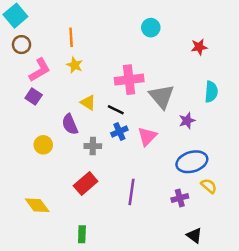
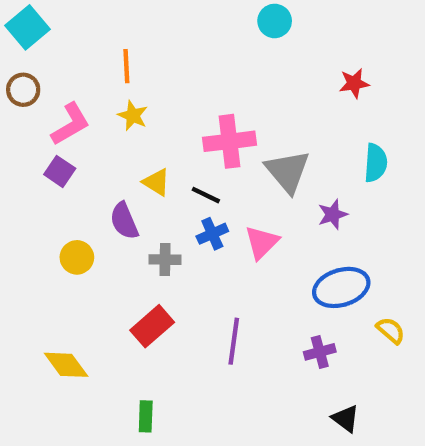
cyan circle: (151, 28) -> (275, 21), moved
brown circle: (22, 45) -> (23, 90), moved
yellow semicircle: (209, 186) -> (391, 330), moved

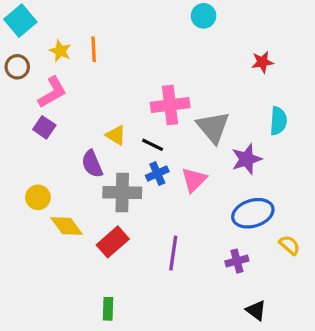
yellow star: (133, 116) -> (60, 51), moved
purple star: (333, 214) -> (246, 159), size x1.4
yellow circle: (77, 257) -> (38, 197), moved
gray cross: (165, 260) -> (122, 193), size x1.6
yellow diamond: (66, 365) -> (67, 226), moved

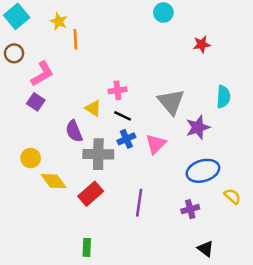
yellow star: (60, 51) -> (59, 21), moved
red star: (262, 62) -> (202, 44), moved
pink cross: (170, 105) -> (117, 90), moved, size x0.6

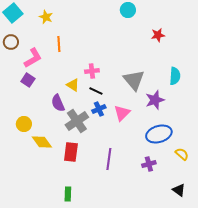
orange line: (75, 39) -> (59, 44), moved
gray cross: (98, 154) -> (77, 121), turned -35
red rectangle: (91, 194) -> (71, 152), turned -42
black triangle: (206, 249) -> (179, 190), moved

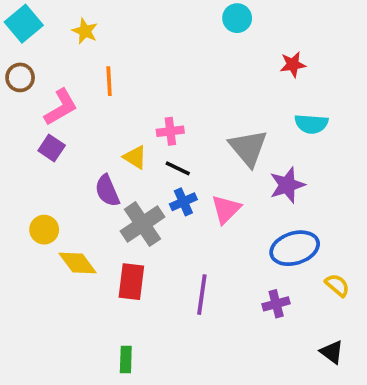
cyan semicircle: (175, 76) -> (311, 124), moved, turned 90

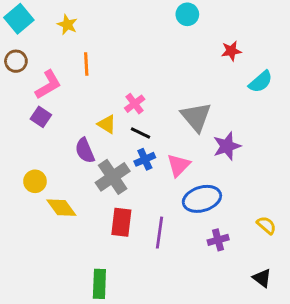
cyan semicircle: (311, 124) -> (261, 82), moved, turned -45
pink cross: (170, 131) -> (135, 104), turned -30
blue ellipse: (295, 248) -> (202, 199), moved
red rectangle: (131, 282) -> (121, 222), moved
green rectangle: (126, 359) -> (99, 284), size x1.4

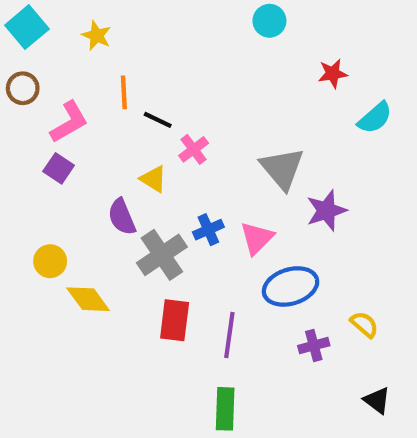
black line: (140, 133) -> (158, 120), moved
yellow semicircle: (266, 225) -> (364, 324), moved
green rectangle: (99, 284) -> (225, 409), moved

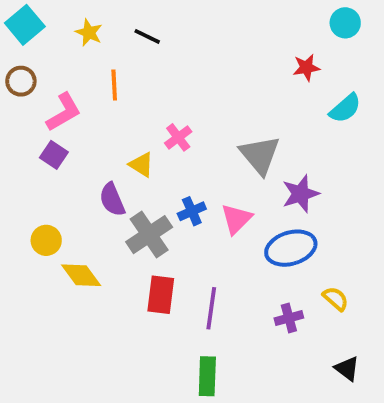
cyan circle: (269, 21) -> (345, 23), moved
black line: (158, 120) -> (147, 36), moved
blue ellipse: (291, 286) -> (291, 248), moved

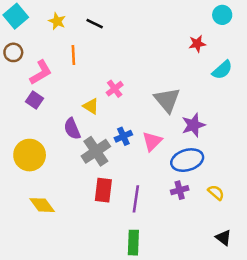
yellow circle: (46, 240) -> (30, 155), size x1.6
yellow diamond: (81, 275) -> (42, 205), moved
purple cross: (289, 318) -> (180, 190), moved

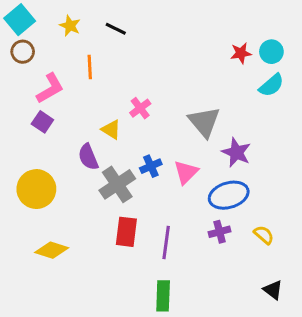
cyan circle: (222, 15) -> (271, 52), moved
brown circle: (13, 52) -> (23, 52), moved
purple star: (193, 125) -> (236, 152), turned -30
yellow diamond: (42, 205) -> (52, 250), turned -36

